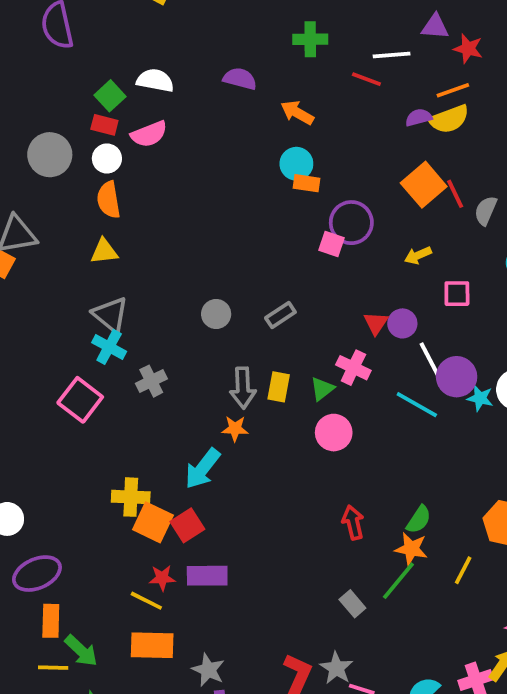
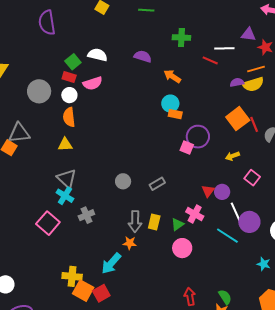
pink square: (457, 294) -> (252, 178), turned 35
cyan star: (480, 398) -> (264, 264), moved
green semicircle: (419, 520) -> (225, 297), turned -70

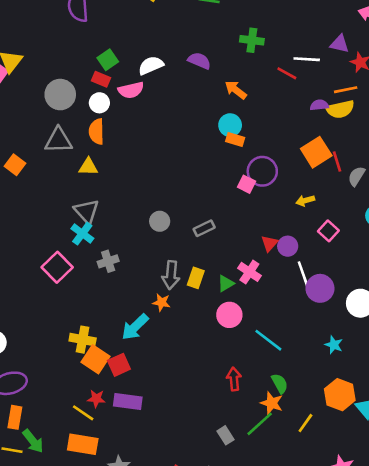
white semicircle: (97, 55) -> (151, 65), moved, turned -42
gray triangle: (19, 133) -> (58, 140), moved
cyan line: (227, 236) -> (268, 340), moved

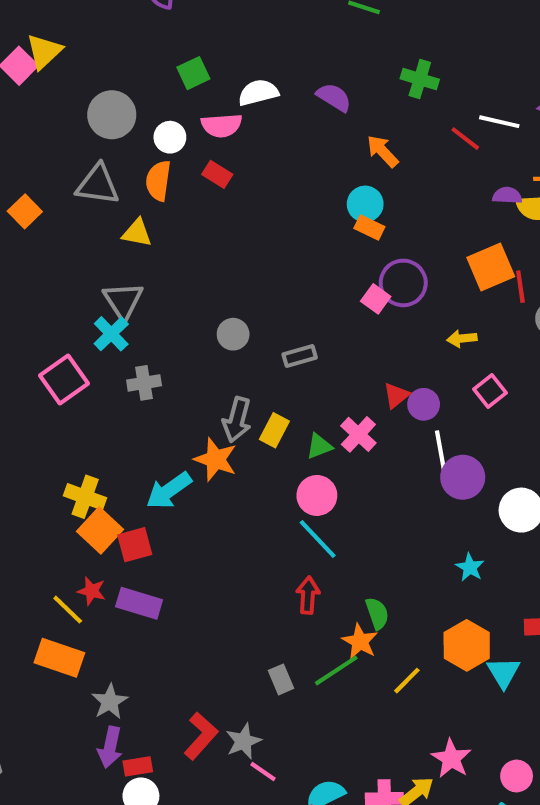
red rectangle: (101, 79) -> (217, 174), moved
orange star: (161, 302) -> (216, 459), size x1.5
cyan line: (268, 340) -> (318, 539), moved

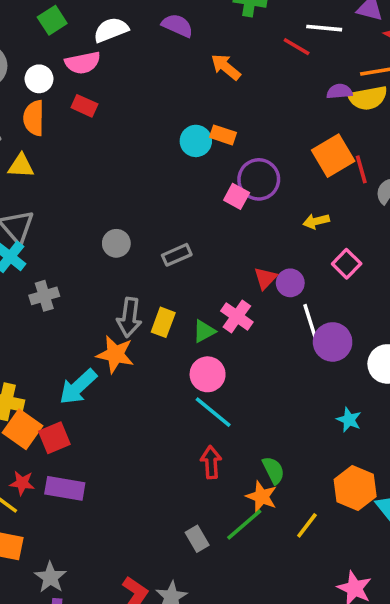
cyan circle: (365, 204) -> (196, 141), moved

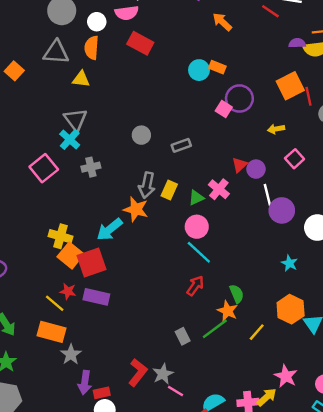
red rectangle: (84, 106) -> (140, 43), moved, size x1.5
red square: (54, 438) -> (92, 263), size x1.4
red arrow: (211, 462) -> (195, 286), turned 35
gray star: (50, 577) -> (71, 354), moved

